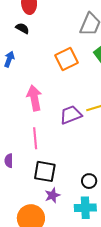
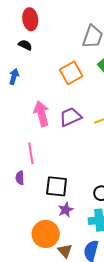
purple trapezoid: (71, 115) -> (70, 117), moved
pink line: (35, 138) -> (31, 153), moved

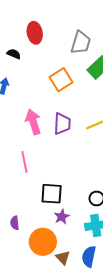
red ellipse: (30, 19) -> (35, 33), moved
purple trapezoid: (70, 117) -> (62, 124), turned 120
purple semicircle: (20, 178) -> (15, 223), moved

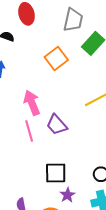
purple trapezoid: (62, 124) -> (57, 125), moved, turned 140
pink line: (24, 162) -> (29, 131), moved

